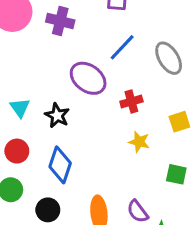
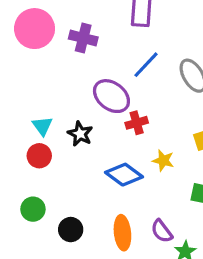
red cross: (131, 102) -> (137, 123), moved
red circle: (17, 151) -> (39, 156), moved
blue diamond: (60, 165) -> (124, 175), moved, turned -72

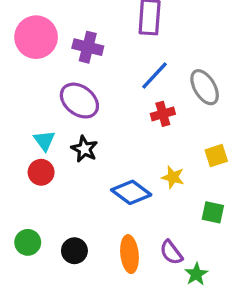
purple ellipse: (111, 96) -> (79, 101), moved
red cross: (137, 123) -> (163, 114), moved
green circle: (33, 209) -> (28, 242), moved

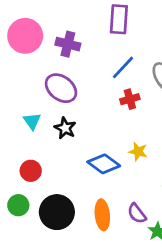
red circle: (41, 172) -> (31, 171), moved
black circle: (74, 251) -> (57, 212), size x1.6

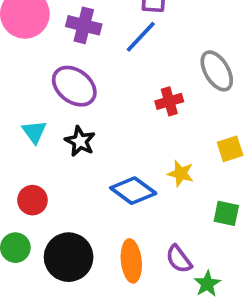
blue line: (123, 67) -> (141, 37), moved

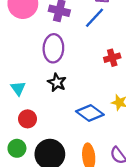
purple ellipse: (74, 86) -> (53, 48), turned 56
cyan triangle: (34, 132) -> (18, 88), moved

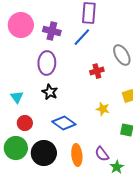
blue diamond: (90, 113) -> (64, 123), moved
green circle: (17, 148) -> (16, 148), size x1.5

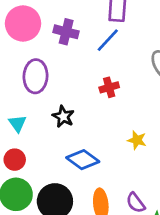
purple ellipse: (47, 63) -> (36, 76), moved
red cross: (97, 71) -> (109, 87), moved
red circle: (25, 123) -> (15, 160), moved

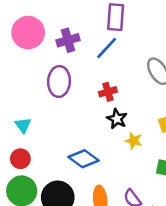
purple cross: (66, 32) -> (68, 40), turned -30
purple ellipse: (36, 76) -> (59, 81), moved
black star: (63, 117) -> (117, 119), moved

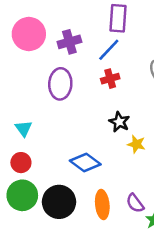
red cross: (108, 92) -> (110, 79), moved

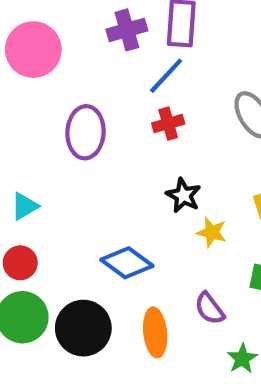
purple cross: (69, 42) -> (127, 30), moved
cyan triangle: (24, 128) -> (25, 206), turned 36
purple semicircle: (135, 203) -> (210, 309), moved

